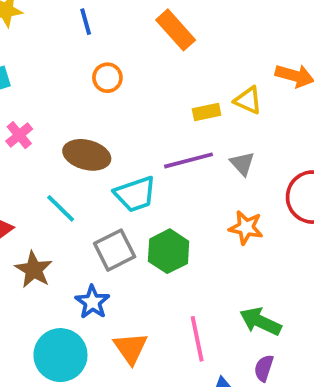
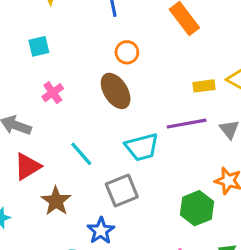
brown ellipse: (87, 155) -> (116, 91), moved, turned 39
green hexagon: (169, 251) -> (197, 208), moved

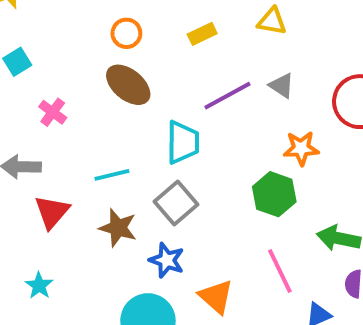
yellow rectangle: (204, 86) -> (202, 34), moved
cyan trapezoid: (142, 147) -> (183, 142), turned -57
cyan line: (81, 154) -> (112, 175), turned -44
brown star: (56, 201) -> (118, 228), moved

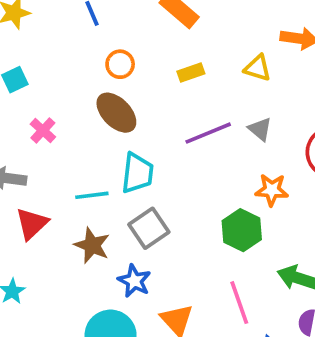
cyan trapezoid: (183, 142) -> (137, 173), moved

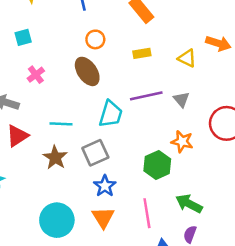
cyan trapezoid: (137, 173) -> (111, 114), moved
blue star: (134, 281) -> (105, 186), moved

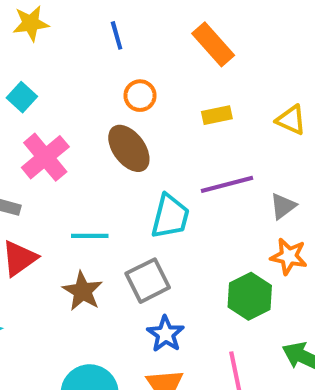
cyan square: (23, 37) -> (22, 97), turned -30
pink cross: (36, 75) -> (45, 157), size x1.6
gray triangle: (181, 99) -> (283, 206), moved, turned 36

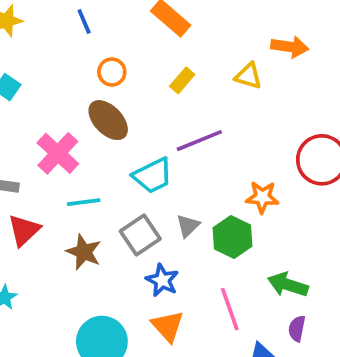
yellow rectangle: (217, 115) -> (182, 80), turned -30
pink cross: (45, 157) -> (58, 153), moved
gray triangle: (283, 206) -> (188, 226), moved
cyan trapezoid: (170, 216) -> (153, 176), turned 57

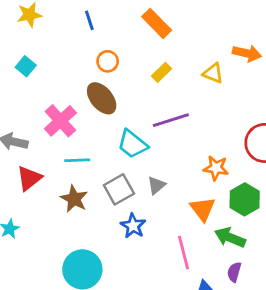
cyan trapezoid: (153, 176) -> (132, 144), turned 60
green hexagon: (233, 237) -> (245, 199), moved
orange triangle: (168, 326) -> (203, 209), moved

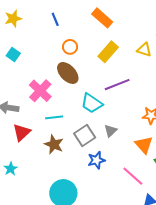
yellow rectangle: (162, 72) -> (108, 52), size x1.5
blue star: (133, 226) -> (96, 160), turned 30
pink line: (183, 253) -> (133, 176), turned -30

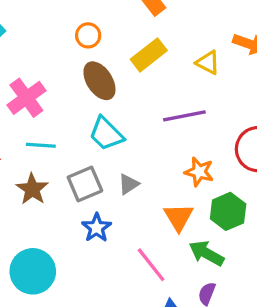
brown ellipse: (68, 73) -> (99, 81), moved
purple line: (117, 85) -> (184, 116), moved
blue star: (96, 160) -> (97, 228), turned -30

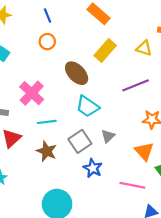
orange circle: (88, 35) -> (47, 42), moved
pink line: (151, 265) -> (132, 185), turned -30

